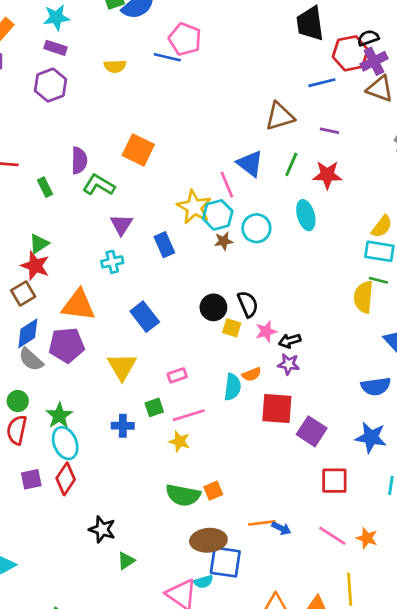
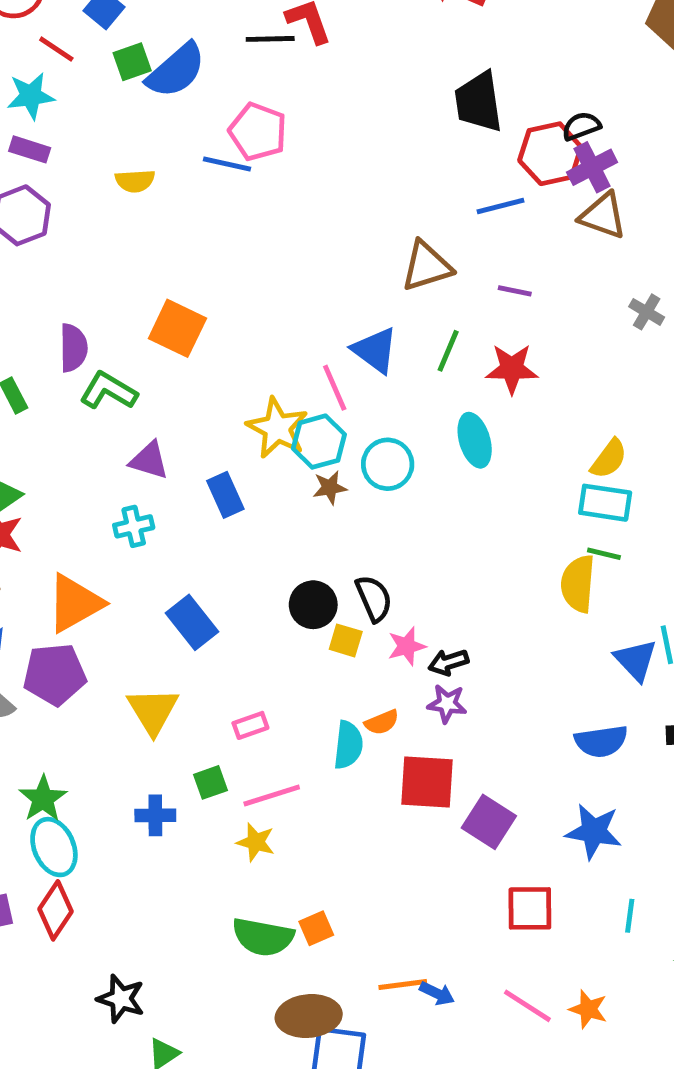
purple triangle: (121, 225) -> (149, 460), turned -45
orange triangle: (78, 305) -> (75, 603), turned -36

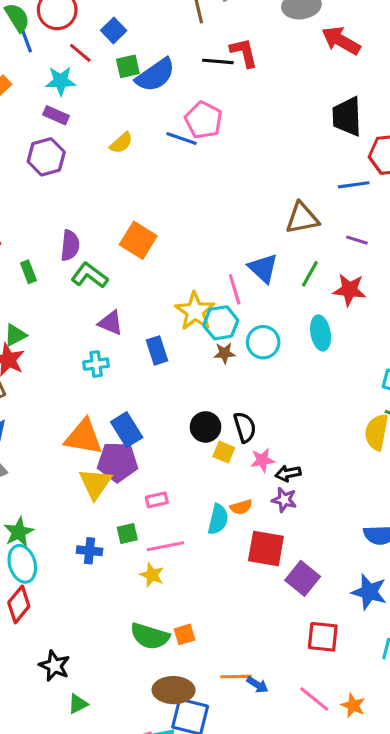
yellow semicircle: (135, 181) -> (121, 143), turned -45
orange triangle: (75, 603) -> (84, 437), moved, turned 33
purple pentagon: (55, 674) -> (118, 462), moved

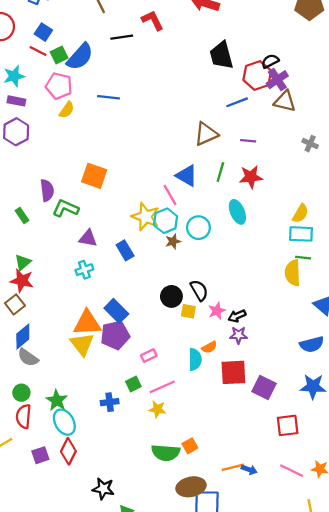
red line: (80, 53) -> (38, 51), moved
red L-shape: (244, 53) -> (153, 20), moved
pink pentagon: (204, 120) -> (59, 86), moved
yellow triangle: (95, 484) -> (82, 344), moved

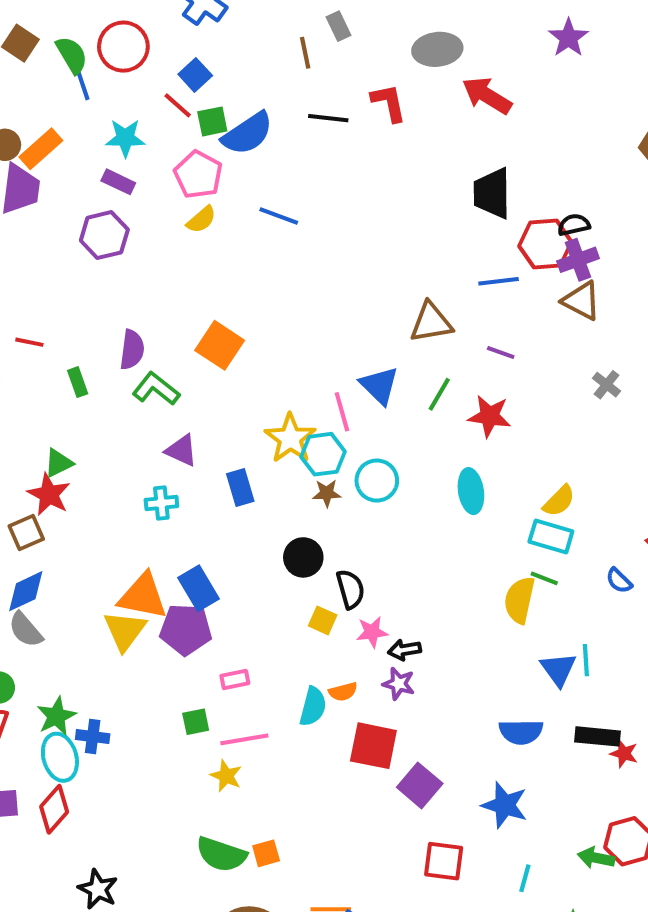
cyan ellipse: (237, 212) -> (471, 491), moved
black circle: (171, 296) -> (303, 557), moved
blue cross: (110, 402) -> (93, 737), moved

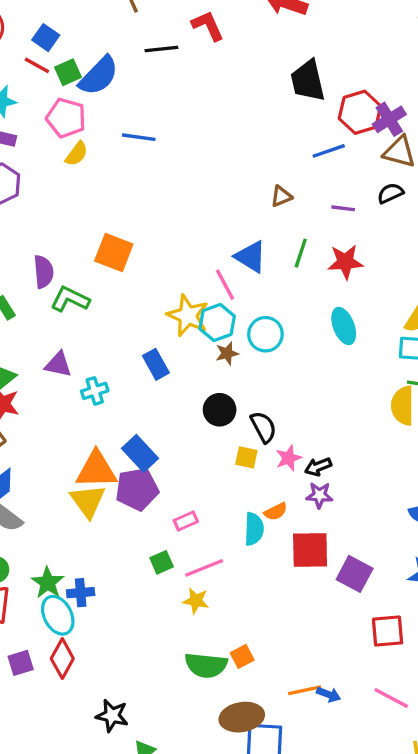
black semicircle: (574, 225) -> (390, 193), moved
brown triangle: (431, 322) -> (281, 196), size x0.6
purple triangle: (181, 450) -> (58, 364), moved

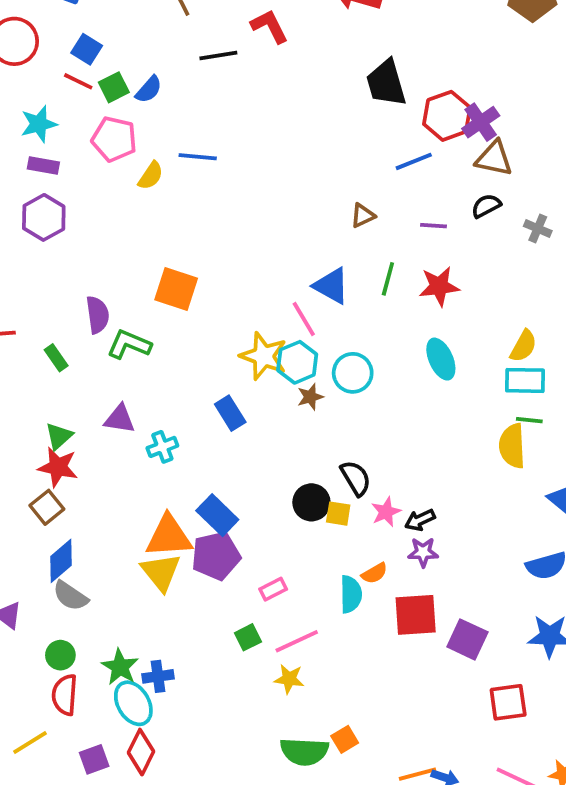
blue semicircle: (99, 76) -> (149, 89), size x0.6
yellow semicircle: (77, 154) -> (151, 176), moved
black circle: (220, 410) -> (311, 502), moved

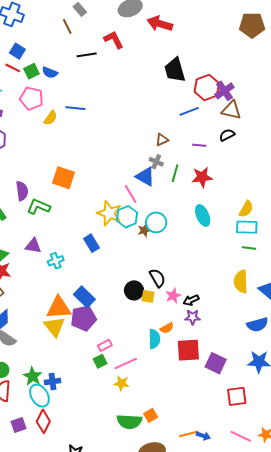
blue semicircle: (149, 89) -> (50, 73), turned 70
gray cross: (538, 229) -> (156, 162), moved
brown star: (310, 397) -> (144, 230), moved
yellow semicircle: (512, 446) -> (241, 282), moved
pink rectangle: (273, 589) -> (105, 345), moved

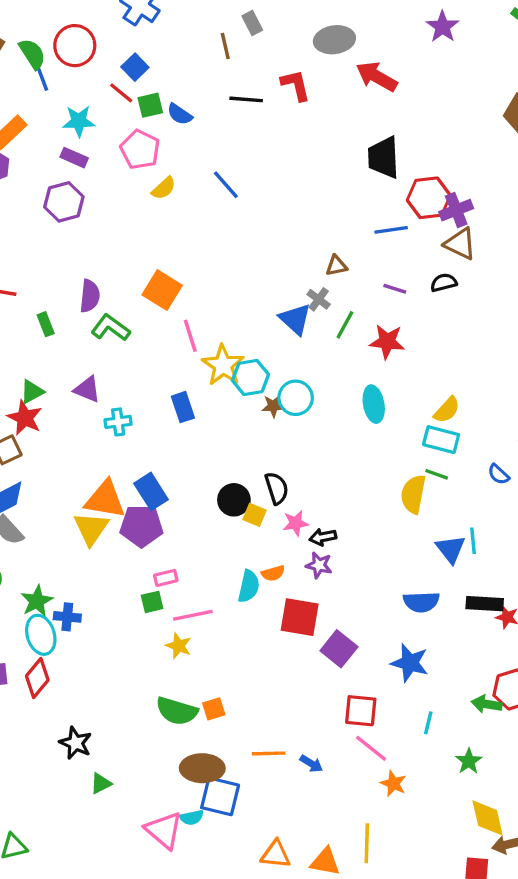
blue line: (75, 108) -> (226, 185), moved, turned 30
pink line: (131, 194) -> (190, 336), moved
yellow semicircle: (241, 282) -> (413, 494), moved
blue arrow: (203, 436) -> (311, 764), moved
pink line: (241, 436) -> (371, 748), moved

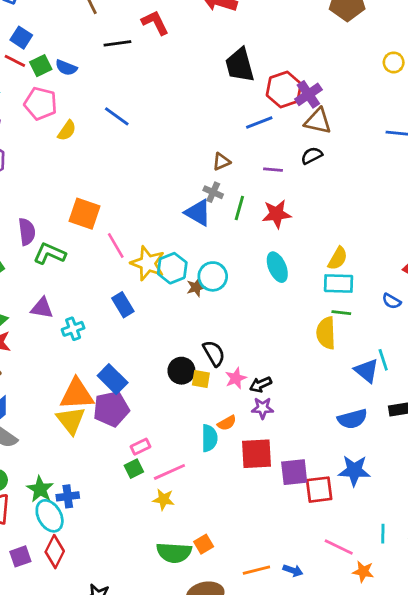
purple square: (339, 649) -> (294, 472), turned -32
red square: (361, 711) -> (319, 490), moved
cyan line: (428, 723) -> (383, 534), moved

